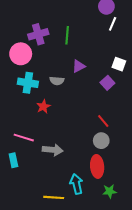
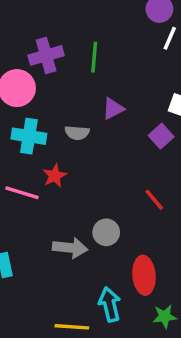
pink line: (24, 138) -> (22, 193), moved
gray circle: (101, 141) -> (106, 232), moved

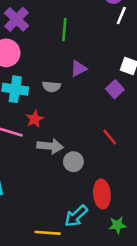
purple cross: (46, 55) -> (16, 19), moved, turned -30
gray arrow: (70, 248) -> (50, 146), moved
cyan arrow: (110, 304) -> (76, 216), turned -120

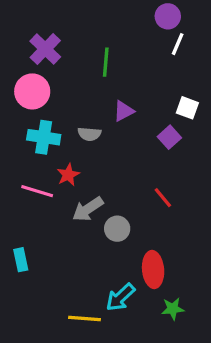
gray arrow: (50, 146) -> (88, 209), turned 140

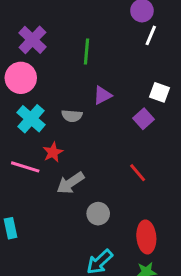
cyan cross: (44, 137) -> (31, 119), turned 32
gray circle: (117, 229) -> (98, 214), moved
red ellipse: (153, 270) -> (146, 237), moved

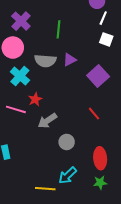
white square: (159, 92) -> (106, 39), moved
gray semicircle: (72, 116) -> (45, 61), moved, size x1.5
purple square: (143, 119) -> (98, 76), size x1.5

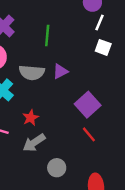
purple square: (98, 76) -> (88, 105), moved
red star: (35, 99) -> (31, 118), moved

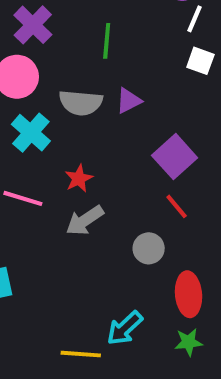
gray circle: (57, 168) -> (149, 248), moved

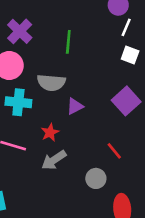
purple triangle: (129, 101) -> (75, 106), moved
cyan cross: (31, 133) -> (18, 102), turned -35
purple square: (175, 157) -> (126, 101), moved

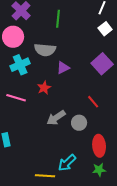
white square: (130, 55) -> (105, 29), turned 32
cyan cross: (18, 102) -> (20, 65), turned -30
gray arrow: (54, 160) -> (56, 118), moved

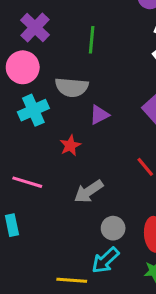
pink line: (16, 98) -> (27, 182), moved
gray circle: (79, 123) -> (113, 228), moved

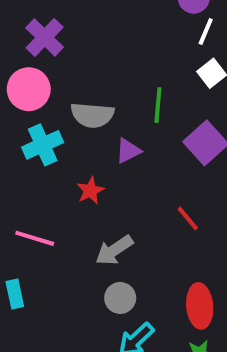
green line: (92, 40) -> (158, 105), moved
gray circle: (113, 228) -> (120, 298), moved

